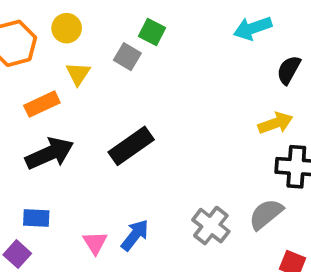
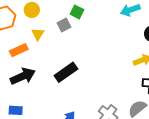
gray square: (127, 57) -> (64, 25), turned 32

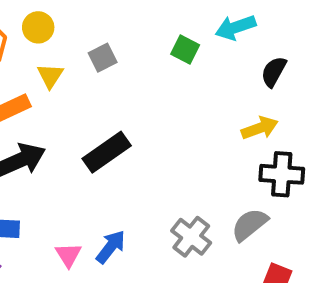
green square: (77, 12) -> (185, 50), moved

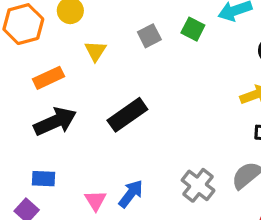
gray square: (103, 58) -> (149, 36), moved
yellow triangle: (50, 76) -> (96, 51), moved

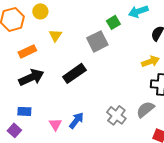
green square: (193, 29) -> (113, 22), turned 32
gray square: (149, 36) -> (97, 41), moved, size x1.5

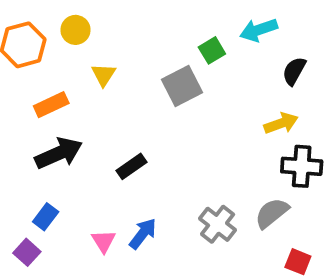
black rectangle: (74, 73) -> (132, 166), moved, size x0.7
blue rectangle: (24, 111) -> (46, 217), turned -56

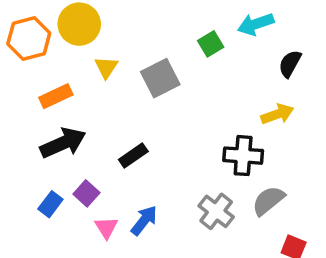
yellow circle: (75, 30) -> (79, 24), size x1.5
gray square: (182, 86) -> (160, 78), moved
black cross: (302, 166) -> (243, 156), moved
purple square: (27, 252) -> (86, 193), moved

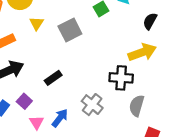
yellow arrow: (277, 114) -> (142, 52), size x1.4
gray semicircle: (268, 201) -> (137, 106), turned -35
gray cross: (216, 211) -> (92, 105), moved

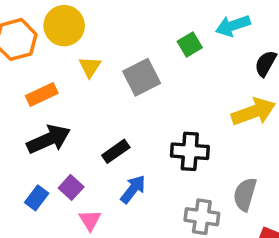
black cross: (121, 78) -> (190, 151), moved
gray cross: (92, 105) -> (202, 217), moved, turned -30
blue arrow: (60, 118) -> (133, 189), moved

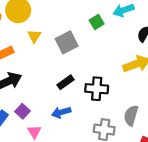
black rectangle: (116, 151) -> (65, 82), moved
blue arrow: (133, 189) -> (61, 112), turned -144

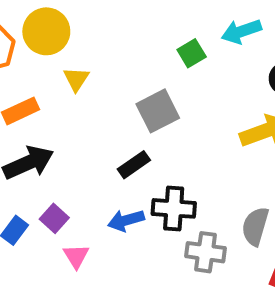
gray square: (67, 42) -> (158, 111), moved
black cross: (97, 89) -> (174, 208), moved

